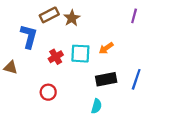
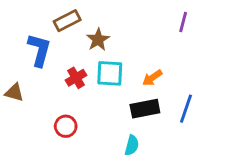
brown star: (72, 18) -> (98, 40), moved
orange arrow: (106, 48) -> (152, 78), moved

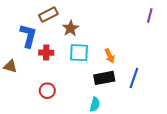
purple line: (183, 22) -> (150, 16), moved
red cross: (76, 78) -> (46, 53), moved, turned 32
orange arrow: (152, 78) -> (110, 56), turned -80

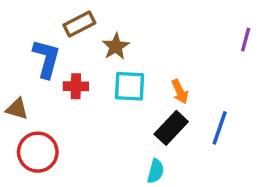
purple line: (150, 16) -> (246, 40), moved
black rectangle: (104, 78) -> (171, 128), turned -36
red circle: (47, 91) -> (38, 152), moved, size x1.5

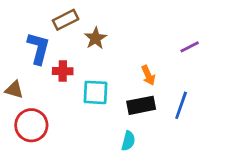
purple line: (246, 40) -> (190, 47), moved, turned 48
cyan square: (130, 86) -> (95, 92), moved
black rectangle: (171, 128) -> (141, 105), turned 36

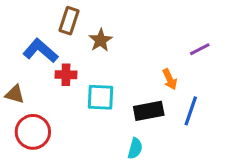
brown rectangle: (66, 20) -> (69, 21), turned -45
blue L-shape: (38, 48) -> (40, 51), turned -64
orange arrow: (148, 75) -> (170, 79), moved

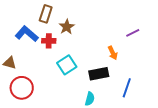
red cross: (66, 75) -> (49, 41), moved
cyan square: (101, 97) -> (67, 65), turned -36
blue line: (191, 111) -> (127, 88), moved

